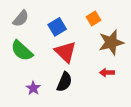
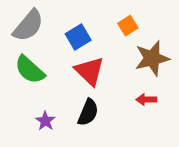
gray semicircle: (21, 19) -> (28, 26), size x1.4

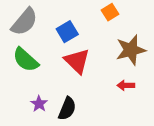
orange square: (128, 26) -> (110, 12), moved
black semicircle: (88, 112) -> (67, 109), moved

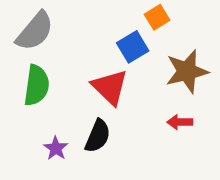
blue square: (67, 32) -> (133, 47), moved
green semicircle: (26, 60) -> (37, 85), turned -124
black semicircle: (67, 109) -> (98, 136), moved

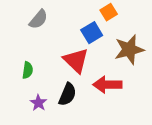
gray semicircle: (35, 31) -> (38, 19), moved, size x0.7
green semicircle: (37, 85) -> (28, 70), moved, size x0.6
red arrow: (180, 122) -> (107, 85), moved, size x1.6

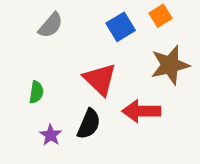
orange square: (109, 12) -> (160, 16), moved
blue square: (92, 33) -> (121, 27), moved

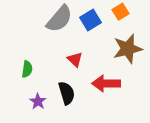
gray semicircle: (51, 25) -> (59, 19), moved, size x1.4
red triangle: (100, 79) -> (75, 60), size x0.6
black semicircle: (89, 124) -> (67, 93), turned -40

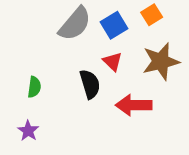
red triangle: (75, 60) -> (113, 61), moved
black semicircle: (67, 93) -> (90, 84), moved
purple star: (38, 101) -> (28, 131), moved

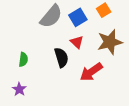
red arrow: (134, 105) -> (91, 72), turned -35

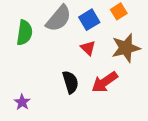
black semicircle: (61, 57) -> (70, 82), moved
green semicircle: (23, 60) -> (24, 33), moved, size x1.5

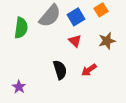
brown star: (126, 48) -> (107, 41), size x0.7
red arrow: (105, 82) -> (89, 70), size x0.7

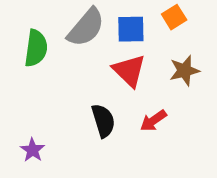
blue square: (76, 17) -> (131, 29), turned 30
red triangle: (75, 41) -> (129, 71), size x1.5

